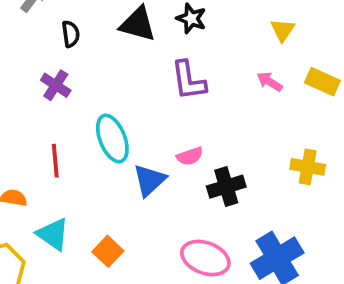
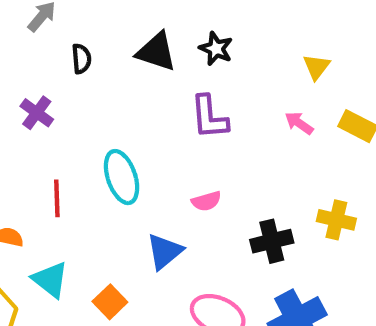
purple cross: (56, 85) -> (37, 113), moved
blue triangle: (149, 180) -> (165, 251), moved
black cross: (226, 187) -> (272, 241), moved

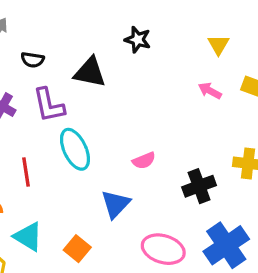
black triangle: (156, 52) -> (90, 72), moved
black semicircle: (81, 59) -> (33, 60), turned 110
purple L-shape: (209, 117) -> (49, 105), moved

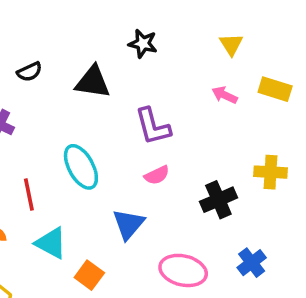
black semicircle: (33, 60) -> (29, 72), turned -30
purple L-shape: (49, 105) -> (153, 126), moved
cyan triangle: (28, 237) -> (51, 243), moved
blue cross: (226, 245) -> (252, 263), size x0.6

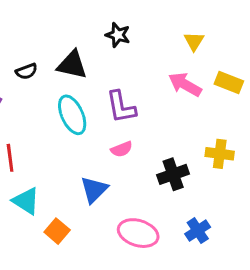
black semicircle: (29, 72) -> (26, 71), moved
pink arrow: (225, 95) -> (185, 84), size x1.5
cyan ellipse: (81, 167) -> (72, 115), moved

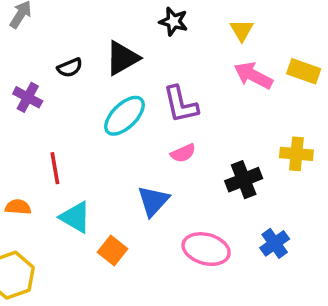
yellow triangle: (194, 41) -> (242, 30), moved
black triangle: (72, 65) -> (122, 58), turned -40
cyan ellipse: (72, 115) -> (125, 116), turned 72

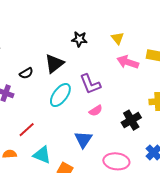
red line: (55, 168) -> (27, 130), turned 66

